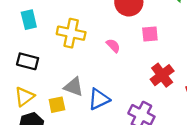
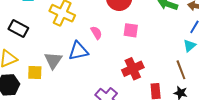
gray triangle: (74, 87) -> (53, 60), turned 30
blue triangle: (99, 99) -> (78, 51), moved

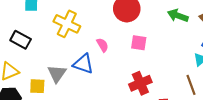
blue triangle: (78, 51) -> (83, 64), turned 30

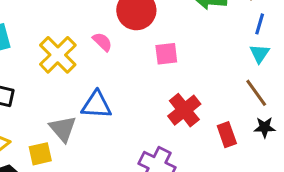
yellow cross: (67, 24) -> (58, 55), turned 35
pink semicircle: (102, 45) -> (102, 42), moved

